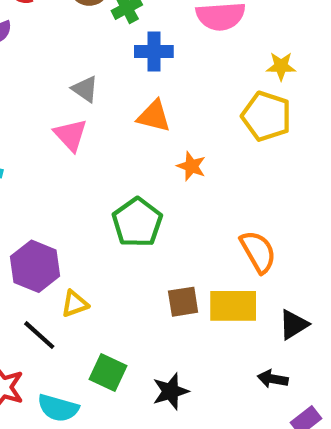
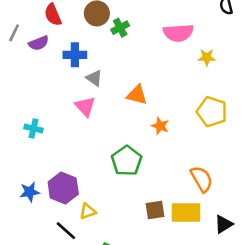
blue cross: (154, 52) -> (75, 55), moved
yellow star: (281, 66) -> (207, 57), moved
yellow pentagon: (266, 116) -> (212, 112), moved

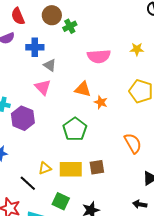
pink semicircle: (178, 33) -> (99, 56), moved
orange triangle: (137, 95) -> (83, 89), moved
purple hexagon: (63, 188) -> (23, 118), moved
yellow rectangle: (186, 213) -> (71, 169), moved

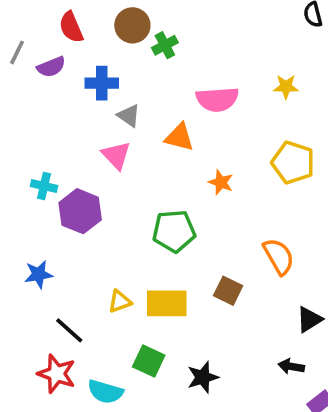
orange triangle: (83, 89) -> (179, 137), moved
green pentagon: (75, 129) -> (174, 231), turned 30
brown square: (97, 167) -> (228, 291), moved, turned 35
black line: (28, 183) -> (69, 330), moved

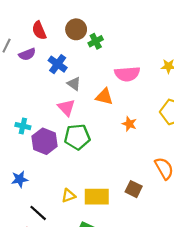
blue cross: (102, 83) -> (58, 64), turned 36
green pentagon: (174, 231) -> (77, 137), moved

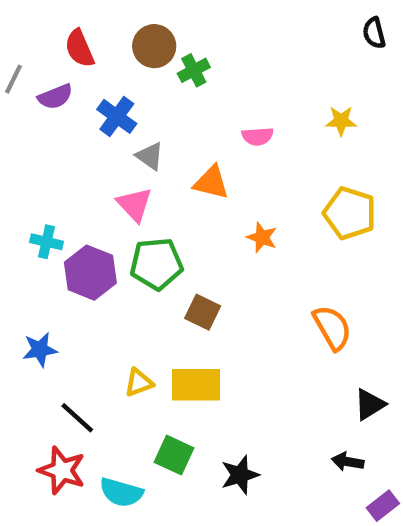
pink semicircle: (127, 74) -> (258, 136), size x0.6
brown square: (134, 189) -> (203, 312), moved

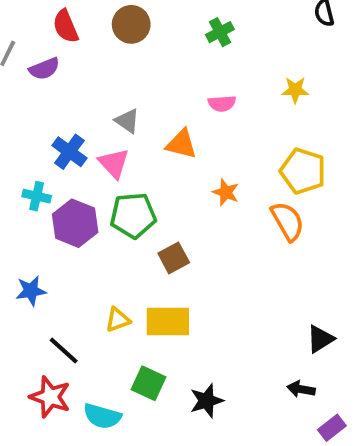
green cross: (194, 70) -> (220, 32), moved
blue cross: (117, 116) -> (69, 152), moved
brown square: (203, 312) -> (174, 258), turned 36
orange semicircle: (332, 328) -> (288, 221), moved

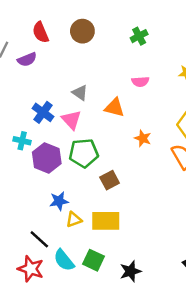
blue star: (31, 291) -> (59, 201), moved
cyan semicircle: (102, 416) -> (64, 260), moved, turned 35

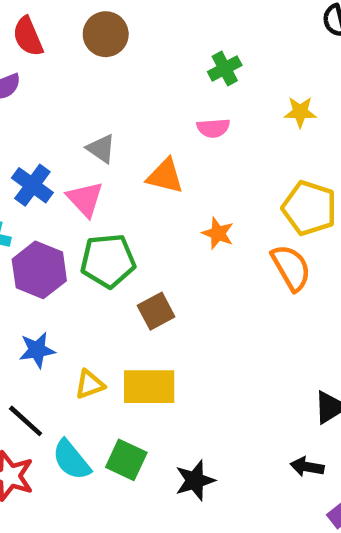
green cross: (139, 36) -> (225, 69), moved
blue star: (59, 201) -> (37, 350), moved

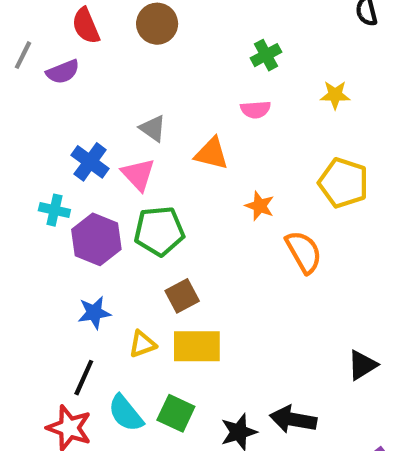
orange semicircle: (291, 268) -> (304, 252), moved
brown square: (156, 311) -> (182, 296), moved
black line: (26, 421) -> (84, 378), turned 72
black arrow: (307, 467) -> (293, 419), moved, size x1.5

